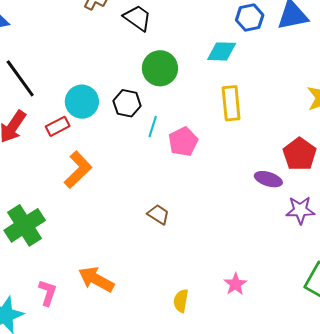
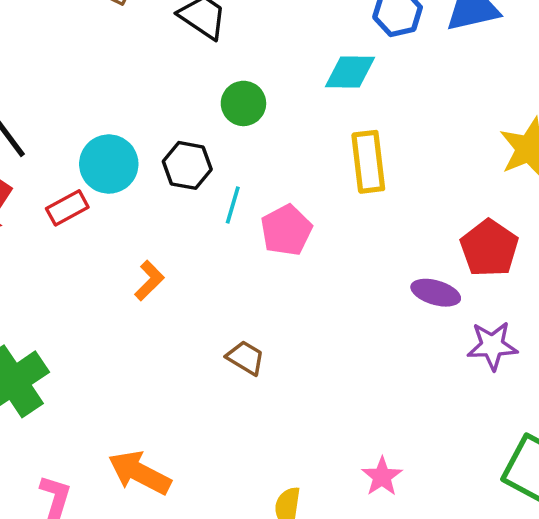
green circle: (160, 68) -> (243, 103), size x0.7
orange L-shape: (78, 170) -> (149, 281), moved, size x0.6

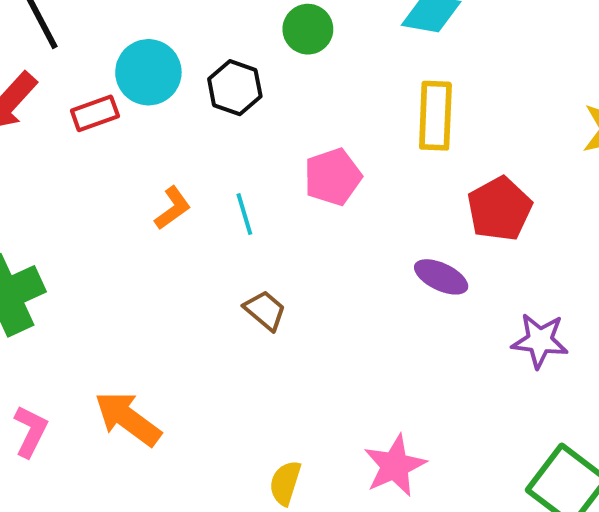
cyan line: (233, 205) -> (244, 214), moved, turned -42
red pentagon: (489, 248) -> (500, 209), moved
purple ellipse: (436, 293) -> (441, 277), moved
pink star: (382, 477) -> (395, 466), size x1.4

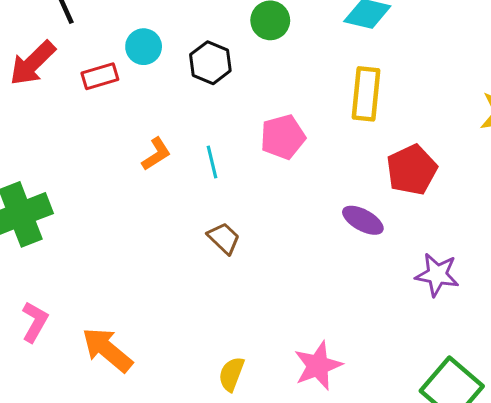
cyan circle: (148, 72) -> (144, 47), size x0.7
orange arrow: (128, 419) -> (107, 350), moved

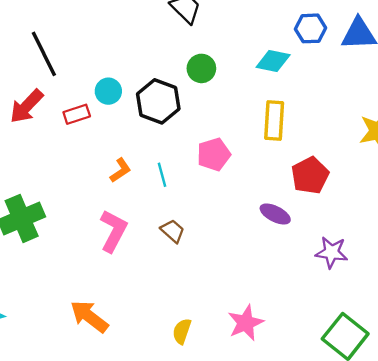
black hexagon: (210, 63) -> (158, 101), size x1.4
pink L-shape: (35, 322) -> (113, 231), moved, size x1.4

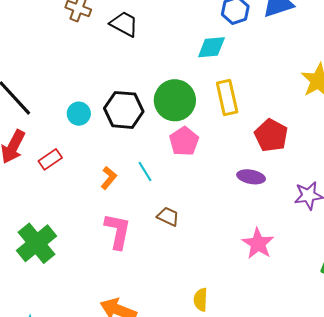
green circle: (201, 68) -> (175, 100), moved, size x1.6
red rectangle: (77, 114) -> (50, 159), moved
pink star: (246, 323) -> (258, 244), moved

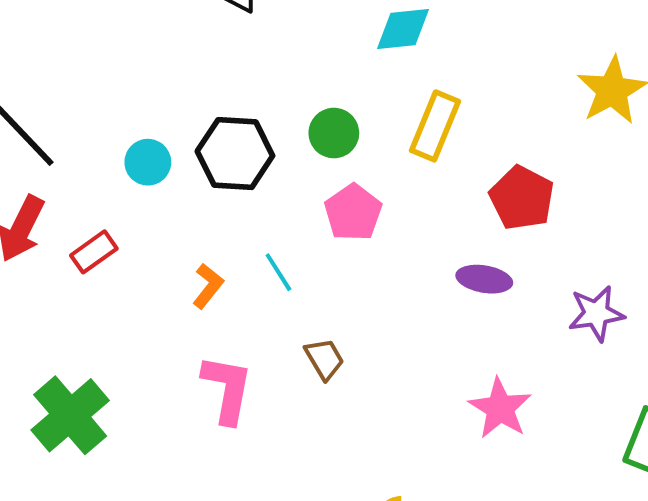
yellow rectangle: (227, 98) -> (435, 126), turned 36
green circle: (175, 100) -> (334, 133), size x0.6
brown trapezoid: (168, 217) -> (324, 359), turned 35

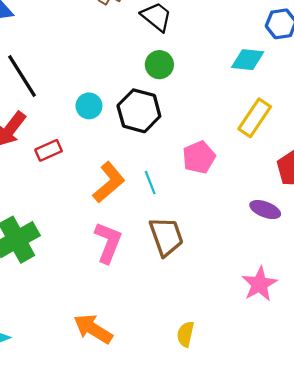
green circle: (334, 133) -> (159, 65), moved
orange L-shape: (208, 286) -> (109, 182), size x1.6
brown trapezoid: (324, 359) -> (166, 237), size x1.6

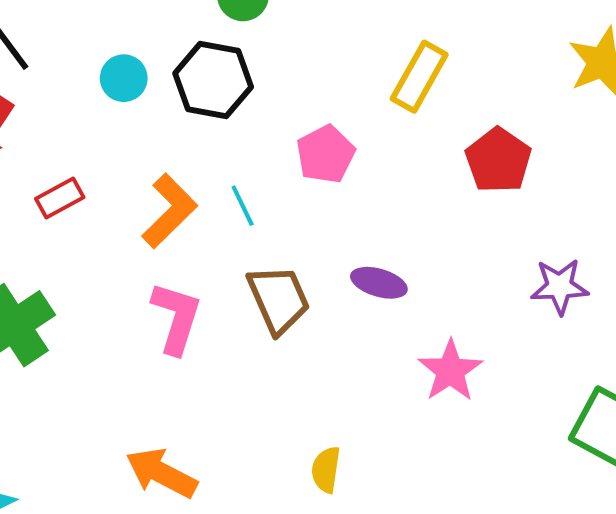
red rectangle: (49, 150) -> (60, 198), moved
purple ellipse: (265, 210) -> (379, 283), moved

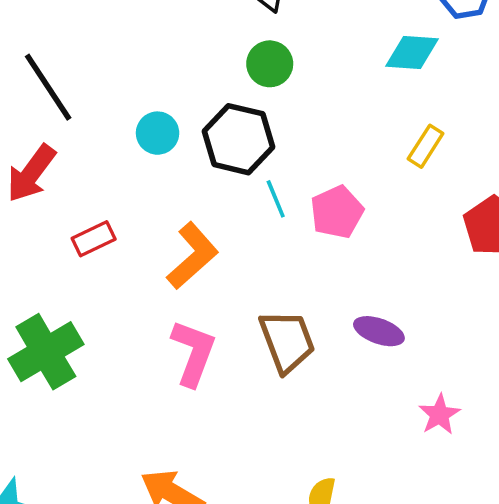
yellow rectangle: (419, 77) -> (426, 146), size x0.7
cyan line: (243, 206) -> (276, 199), moved
pink star: (450, 371) -> (439, 414), size x0.7

